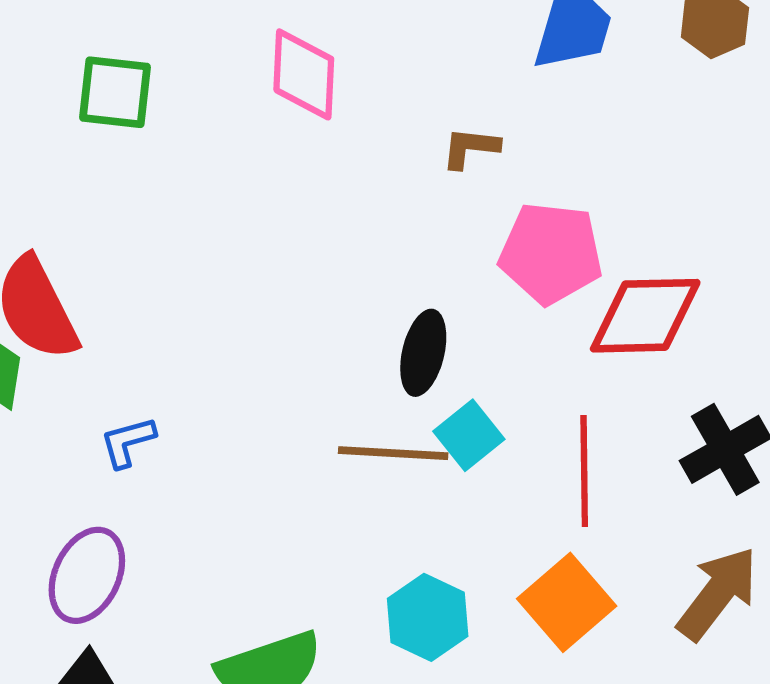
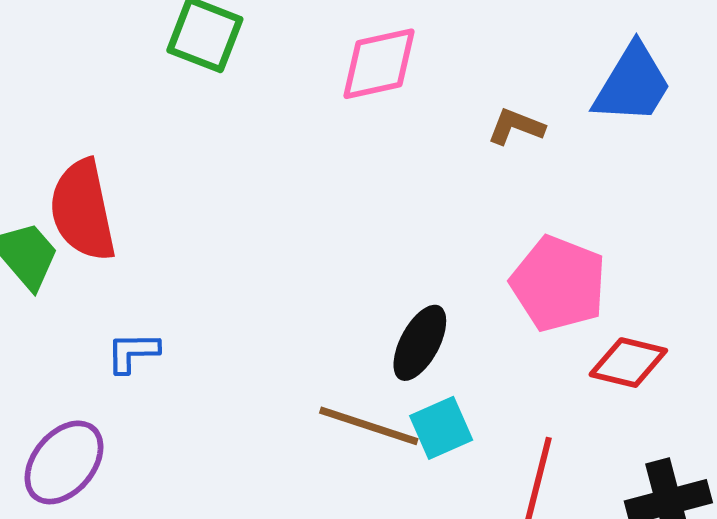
pink diamond: (304, 74) -> (379, 64), turned 60
brown L-shape: (470, 148) -> (516, 127), moved
red diamond: (645, 316) -> (628, 363), size x0.7

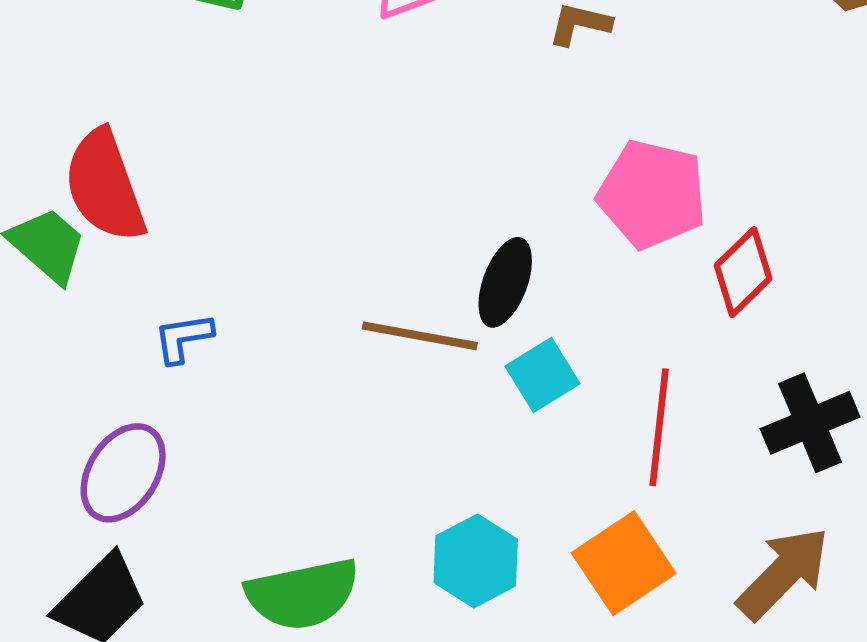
red diamond: (628, 363) -> (743, 272), turned -50
brown line: (369, 426) -> (420, 336), moved

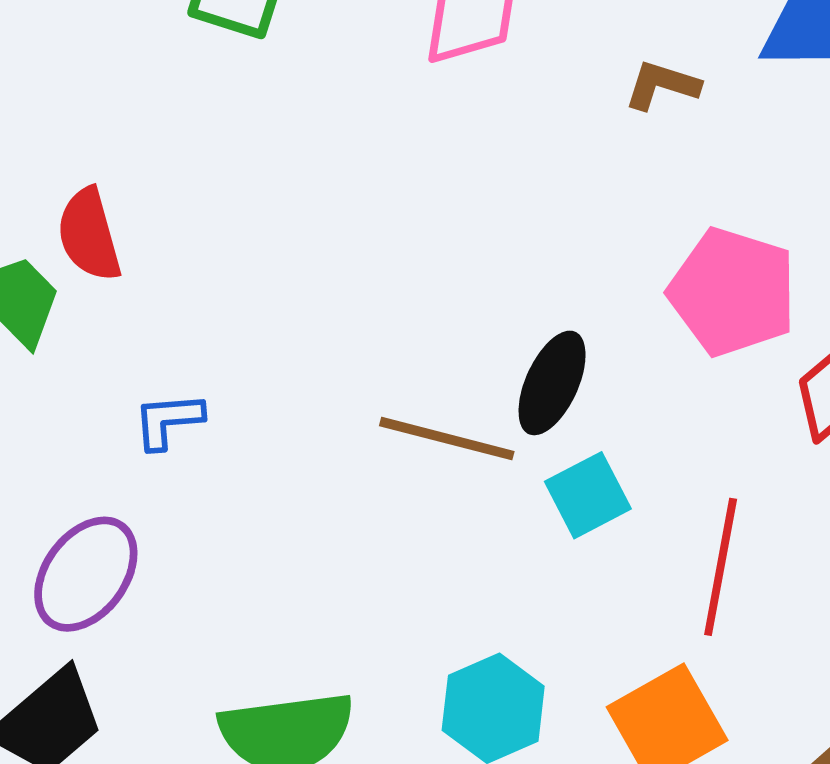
red semicircle: (105, 186) -> (89, 235), size x0.7

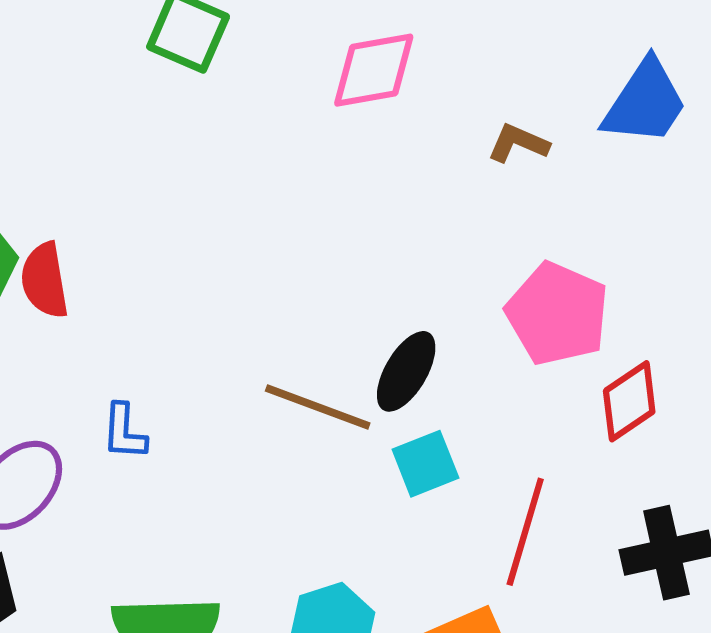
red semicircle: (89, 235) -> (45, 280), moved
blue L-shape: (168, 421) -> (124, 432), moved, turned -88

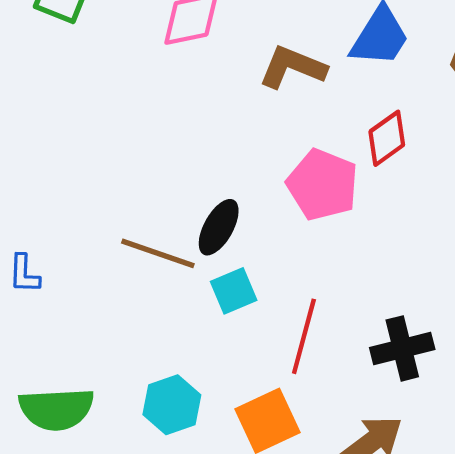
brown L-shape: (518, 143) -> (293, 67), size x1.6
red diamond: (629, 401) -> (387, 138), moved

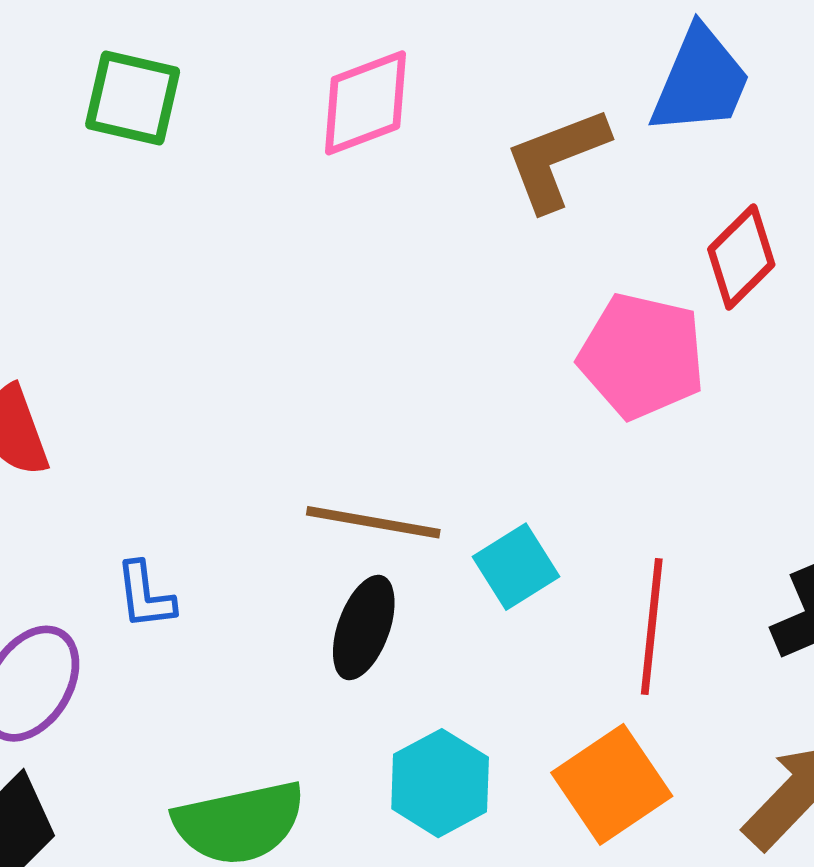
brown L-shape: (293, 67) -> (556, 159), turned -34
black ellipse: (219, 227) -> (364, 628), moved

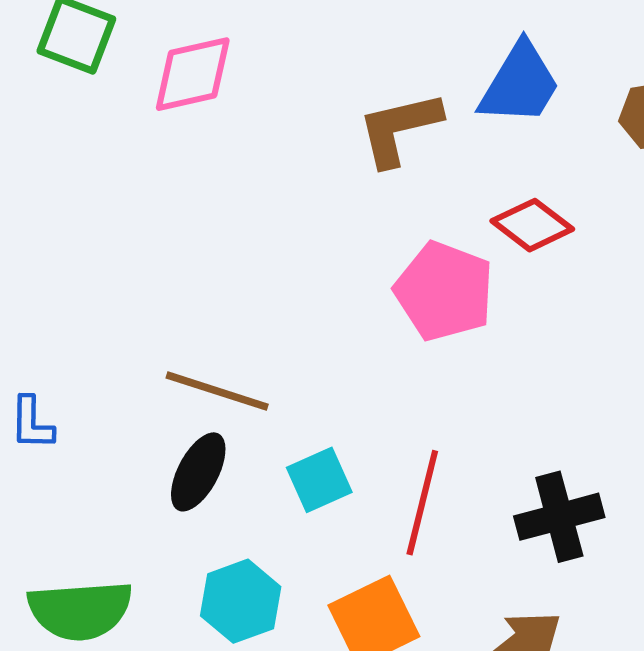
pink diamond: (365, 103) -> (193, 74), moved
red diamond: (741, 257) -> (532, 225), turned 74
cyan square: (516, 567) -> (319, 480), moved

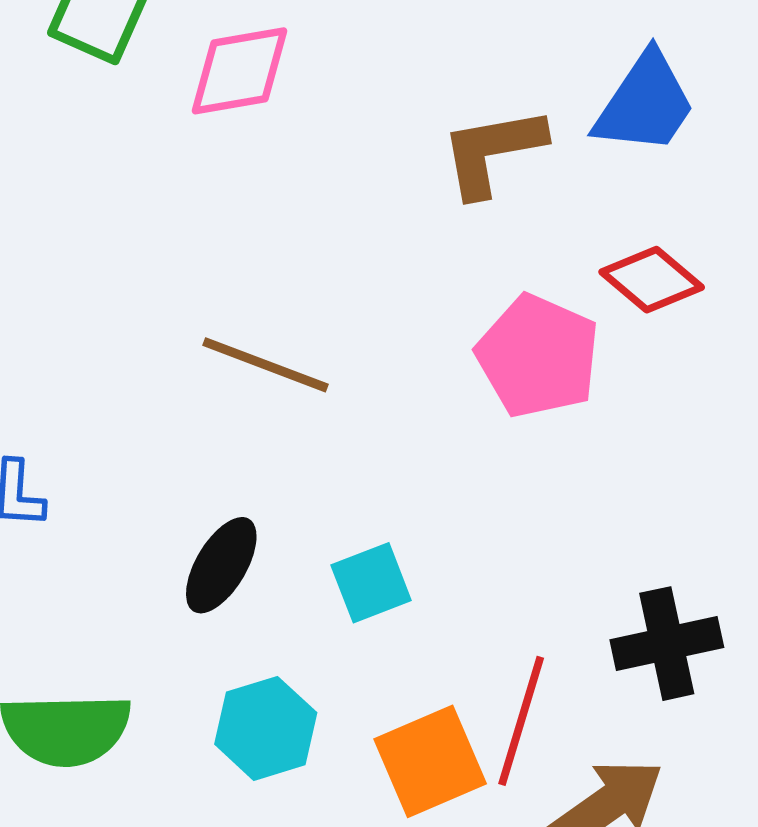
brown line: (217, 391) -> (265, 365), moved
red line: (422, 503) -> (521, 721), moved

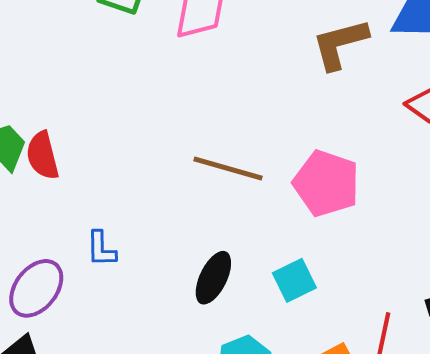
pink pentagon: (538, 356) -> (326, 183), moved

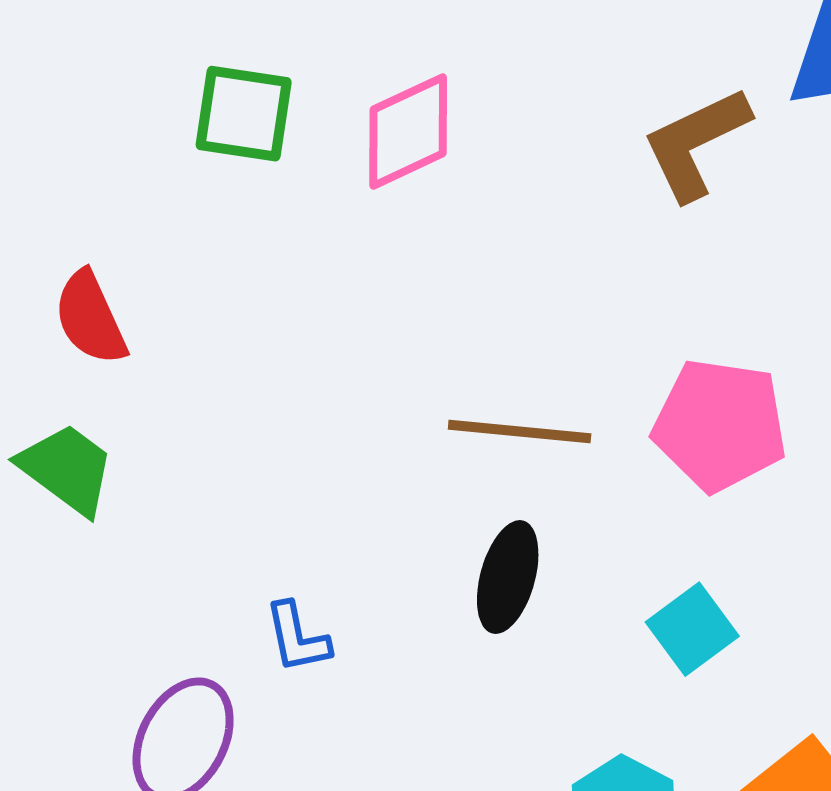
red semicircle: (43, 155) -> (90, 318), moved
black ellipse: (213, 278) -> (508, 577), moved

